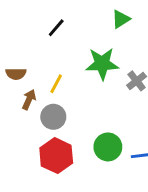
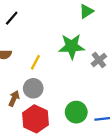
black line: (56, 28) -> (12, 18), moved
brown arrow: (29, 100) -> (14, 98), moved

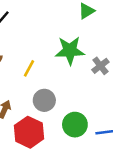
gray circle: (33, 88) -> (44, 100), moved

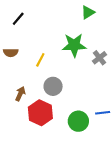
green circle: (75, 125) -> (78, 121), moved

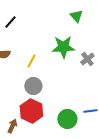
green triangle: (88, 12) -> (76, 16), turned -40
gray circle: (53, 86) -> (33, 86), moved
brown arrow: (20, 94) -> (12, 126), moved

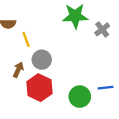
yellow line: (31, 61) -> (26, 39), moved, turned -48
brown arrow: (12, 126) -> (18, 70), moved

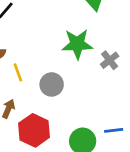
gray circle: (42, 60) -> (52, 84), moved

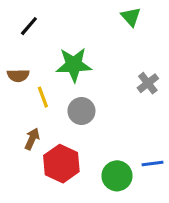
green star: (77, 44) -> (74, 65), moved

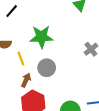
brown arrow: (32, 139) -> (26, 80), moved

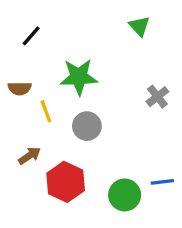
brown arrow: (26, 80) -> (30, 156), moved, turned 32

